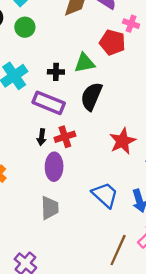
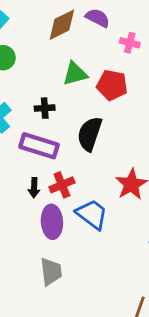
red pentagon: (112, 42) -> (112, 85), moved
green triangle: (85, 63) -> (75, 74), moved
blue trapezoid: (105, 195) -> (92, 214), moved

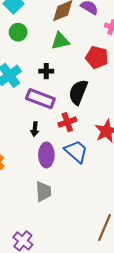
green triangle: (75, 74) -> (60, 41), moved
red cross: (62, 185) -> (67, 122), moved

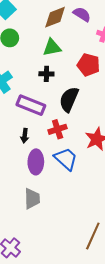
black cross: (46, 71) -> (46, 74), moved

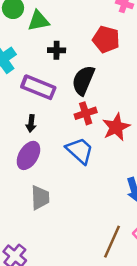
green triangle: (52, 48) -> (38, 21), moved
red cross: (58, 129) -> (86, 113), moved
purple ellipse: (36, 162) -> (28, 155), moved, turned 30

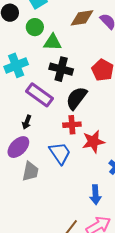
black cross: (57, 50) -> (61, 69), size x1.6
gray trapezoid: (40, 198) -> (30, 171), moved

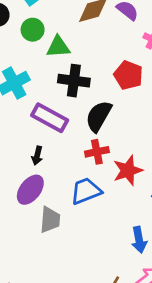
blue trapezoid: (60, 153) -> (86, 191), turned -70

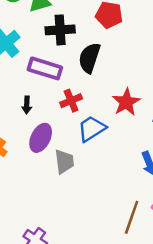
red cross: (97, 152) -> (71, 101), moved
black arrow: (37, 156) -> (27, 105), moved

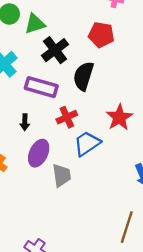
black cross: (60, 30) -> (55, 50), turned -32

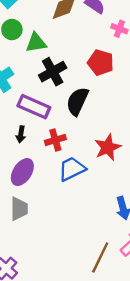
black arrow: (25, 122) -> (21, 134), moved
gray trapezoid: (62, 175) -> (19, 209), moved

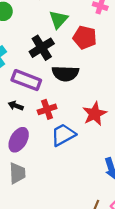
green triangle: (36, 43) -> (58, 19), moved, turned -36
black semicircle: (77, 101) -> (65, 73), turned -110
black arrow: (21, 134) -> (16, 106), turned 104

